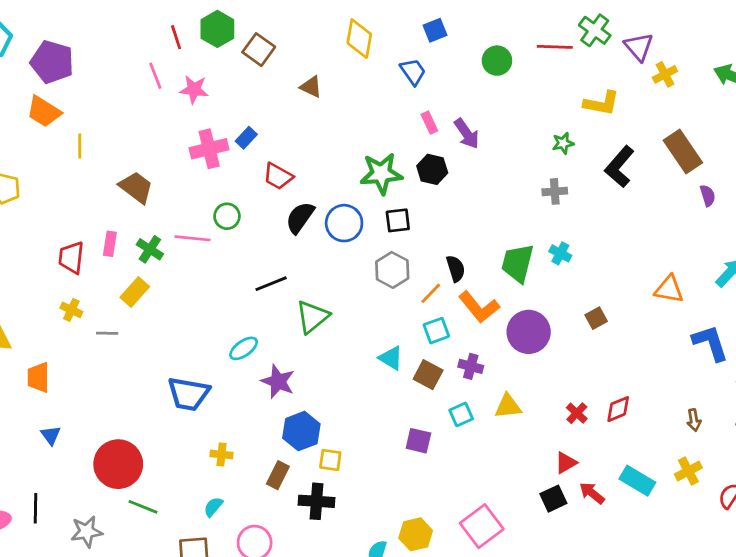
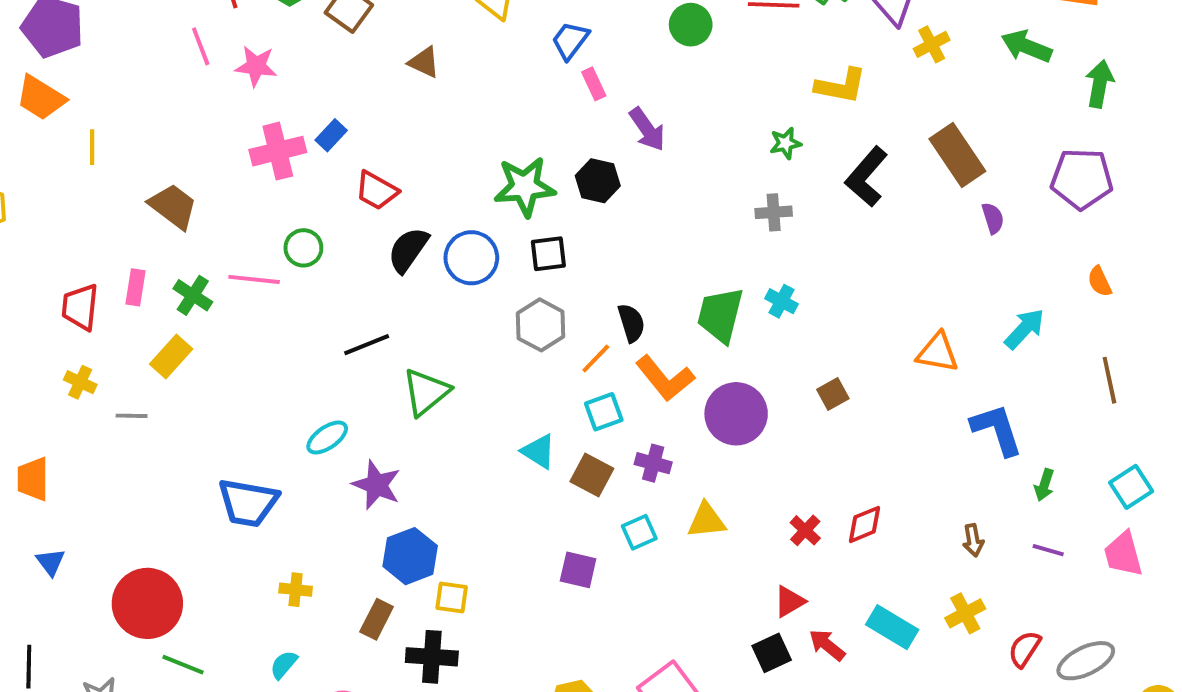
blue trapezoid: (413, 72) -> (570, 40), turned -108
pink rectangle: (429, 123) -> (594, 84), moved

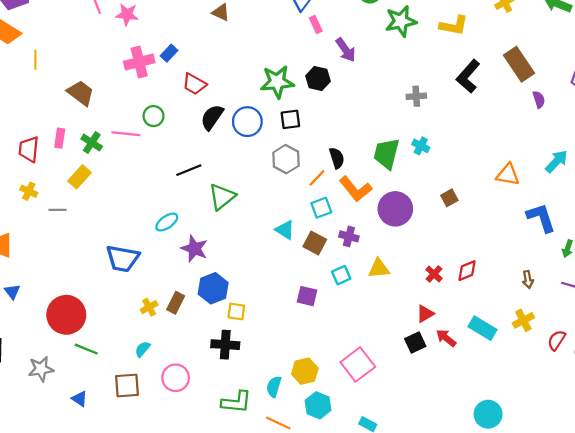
green star: (785, 143) -> (401, 21), moved, size x1.8
yellow cross: (296, 590) -> (149, 307), turned -35
brown rectangle: (377, 619) -> (176, 303), moved

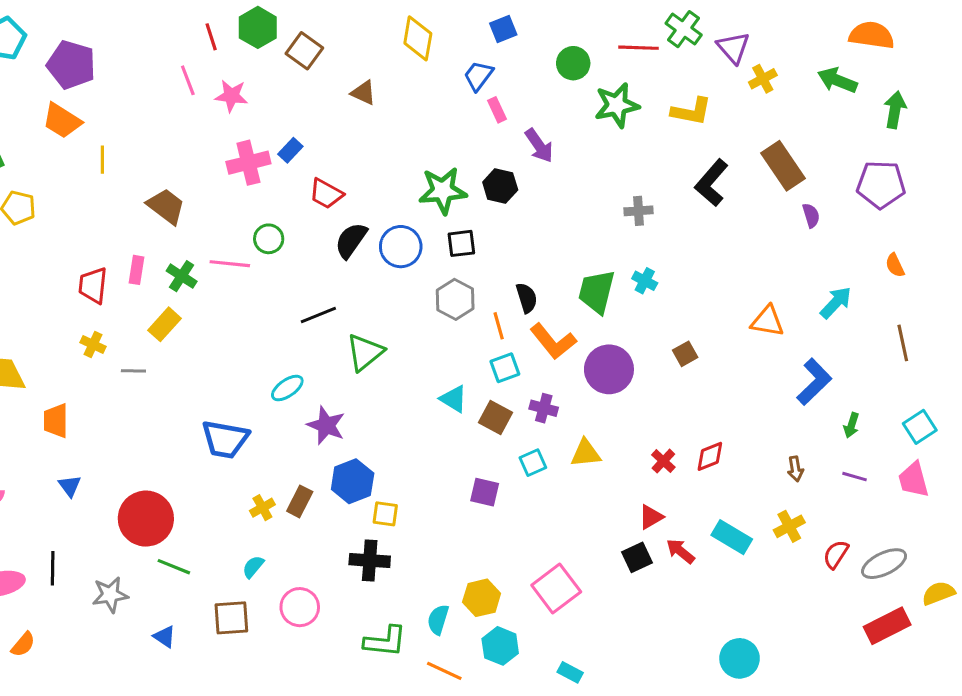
orange line: (317, 178) -> (499, 326), turned -60
blue L-shape: (541, 218) -> (814, 382), turned 64

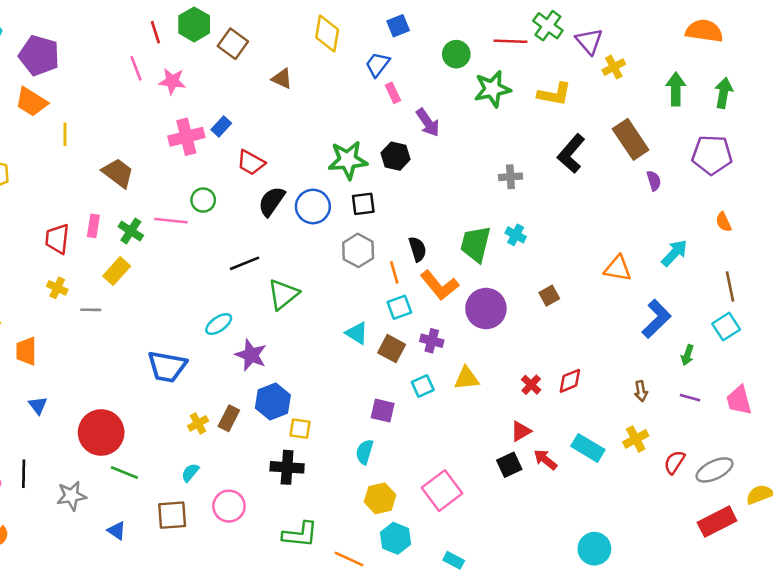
green arrow: (837, 80) -> (676, 89), moved, turned 68
cyan square: (920, 427) -> (726, 327), moved
cyan semicircle: (438, 620) -> (365, 452), moved

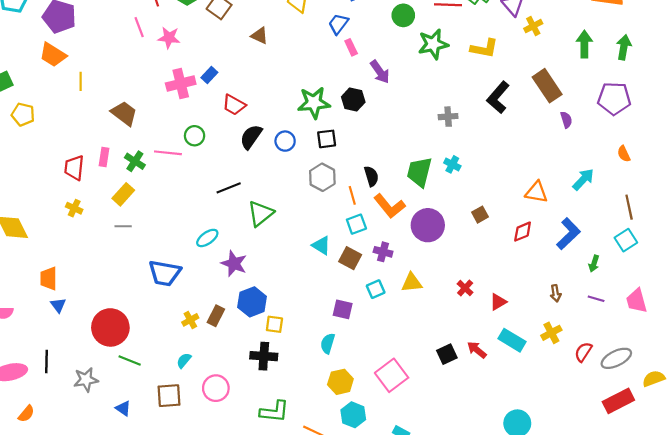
blue circle: (313, 207) -> (285, 141), size x0.7
gray line: (91, 310) -> (123, 226), moved
orange trapezoid: (26, 351) -> (49, 278), moved
red diamond: (570, 381) -> (523, 232), moved
red triangle: (521, 431) -> (498, 302), moved

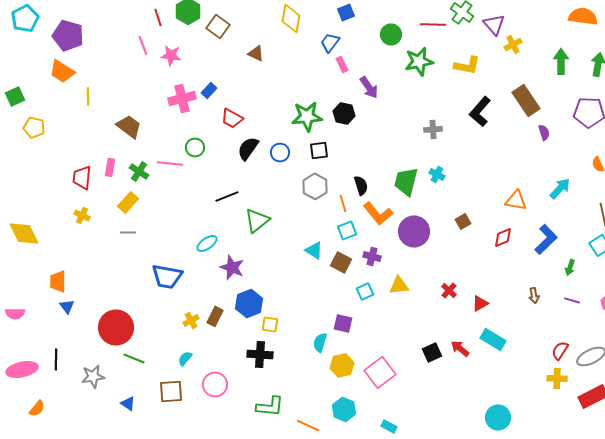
purple square: (343, 309) -> (343, 323), moved
yellow cross: (551, 333) -> (557, 378), moved, turned 30
yellow hexagon: (340, 382) -> (342, 365), moved

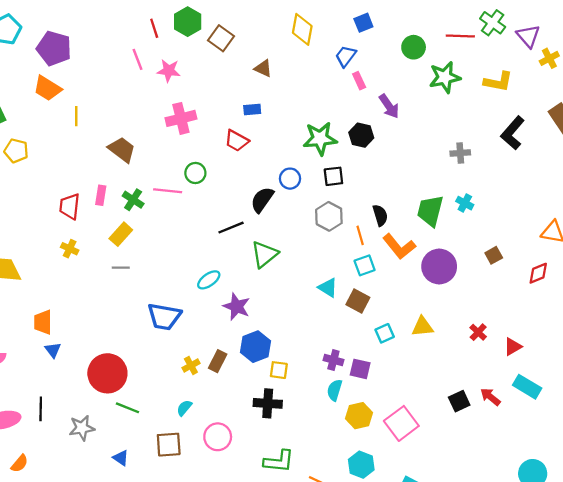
blue rectangle: (209, 90) -> (252, 110), moved, turned 42
black semicircle: (248, 148) -> (262, 200), moved
purple cross: (372, 256) -> (333, 360), moved

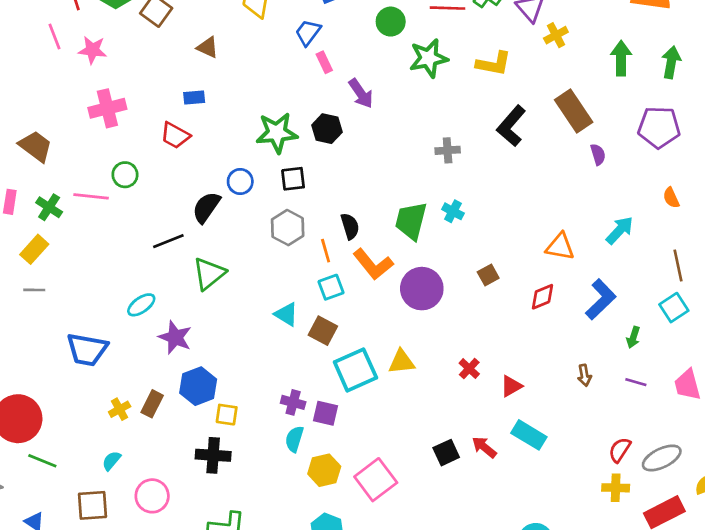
cyan square: (385, 333) -> (355, 370), size x1.8

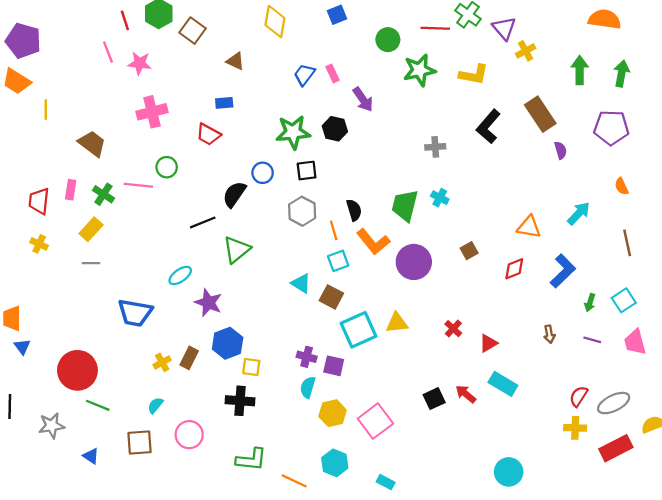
blue trapezoid: (308, 32) -> (304, 75), moved
cyan square: (674, 308) -> (624, 300), moved

